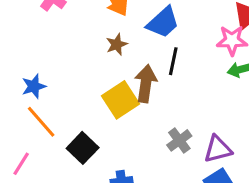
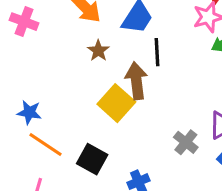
blue star: (34, 86) -> (29, 112), turned -30
gray cross: (179, 140) -> (186, 142), moved

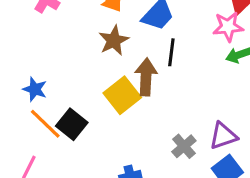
brown star: (98, 51) -> (114, 40), size x1.4
black square: (92, 159) -> (72, 124), moved

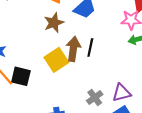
black line: (171, 52) -> (90, 47), moved
black square: (72, 124) -> (21, 76), turned -30

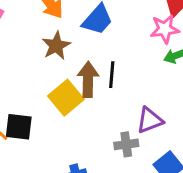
purple triangle: (122, 93) -> (150, 120), moved
gray cross: (95, 97) -> (126, 144), turned 35

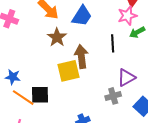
black line: (112, 75) -> (113, 43), moved
yellow square: (66, 98) -> (68, 71), turned 35

